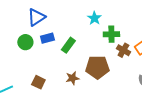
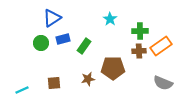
green cross: (111, 34) -> (140, 31), moved
brown cross: (123, 50) -> (139, 51), turned -32
brown square: (38, 82) -> (54, 83), turned -32

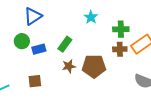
blue rectangle: (63, 39) -> (39, 49), moved
brown star: (88, 79) -> (69, 66), moved

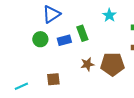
green rectangle: (65, 44) -> (82, 33), moved, turned -56
blue rectangle: (39, 49) -> (64, 40), moved

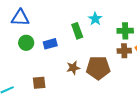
blue triangle: (51, 14) -> (20, 18), moved, turned 36
green rectangle: (82, 33) -> (77, 31), moved

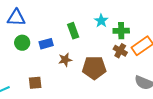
cyan star: (95, 19) -> (101, 21), moved
brown cross: (124, 51) -> (120, 51), turned 32
brown star: (73, 68) -> (65, 60), moved

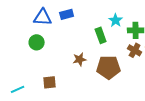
blue triangle: (16, 18) -> (43, 17), moved
green rectangle: (73, 31) -> (101, 35), moved
blue rectangle: (46, 44) -> (67, 14), moved

